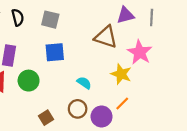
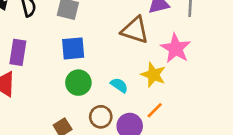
green circle: (29, 81) -> (78, 83), moved
cyan semicircle: (84, 83) -> (119, 85), moved

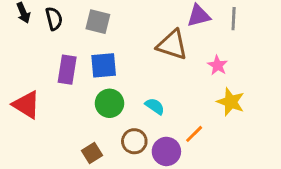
pink star: (176, 48) -> (218, 65), size x0.6
purple rectangle: (18, 52) -> (67, 70), moved
yellow star: (153, 75) -> (231, 102), moved

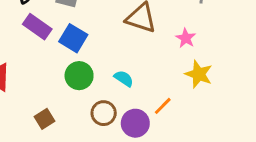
blue square: (104, 65) -> (73, 38), turned 36
purple rectangle: (67, 70) -> (37, 27), moved, turned -64
brown square: (92, 153) -> (44, 119), moved

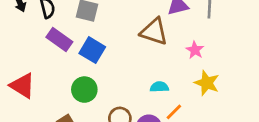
green circle: (79, 76) -> (84, 90), moved
cyan semicircle: (124, 79) -> (159, 87), moved, turned -36

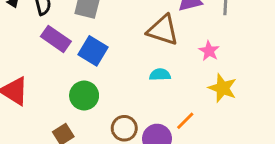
cyan semicircle: (159, 87) -> (160, 75), moved

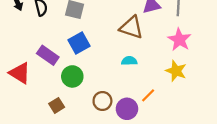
purple rectangle: (56, 39) -> (48, 55), moved
blue square: (93, 51) -> (79, 43), turned 30
pink star: (209, 51) -> (179, 40), moved, size x1.5

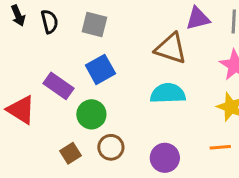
cyan semicircle: (129, 61) -> (168, 93), size x1.6
orange line: (148, 95) -> (220, 147), moved, turned 40
brown circle: (102, 101) -> (111, 147), moved

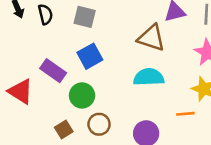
orange line: (220, 147) -> (185, 114), moved

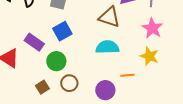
orange line: (185, 114) -> (127, 75), moved

